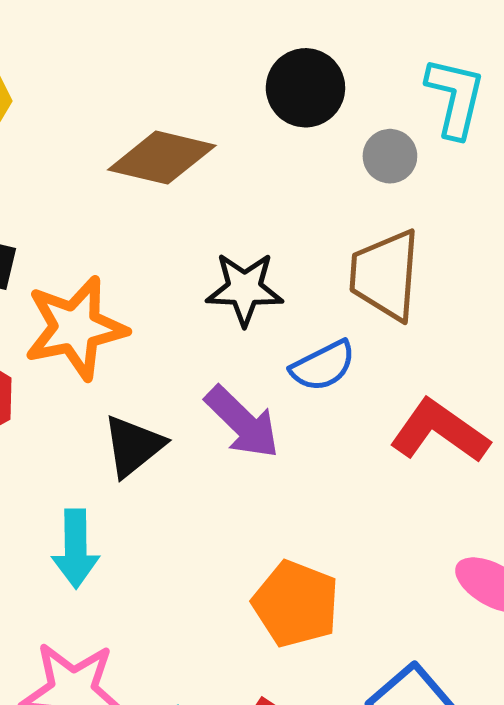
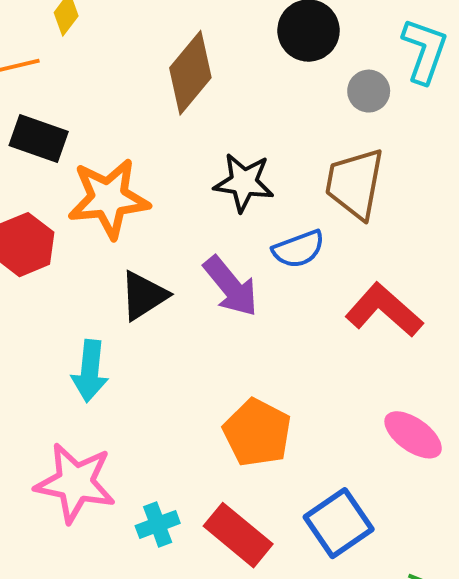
brown diamond: (162, 158) -> (190, 73), turned -70

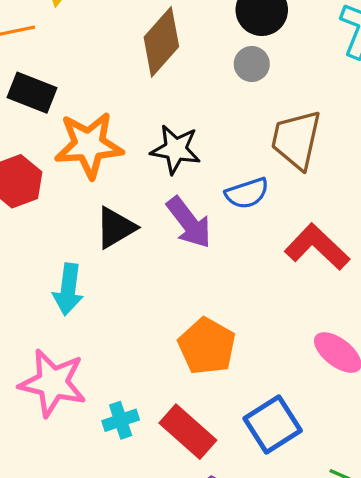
gray circle: (369, 91) -> (252, 64), moved
black star: (244, 182) -> (176, 149), moved

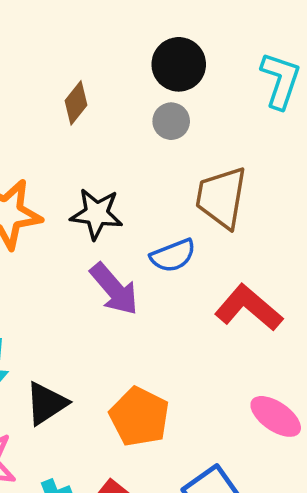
brown diamond: (161, 42) -> (76, 103), size x0.6
black triangle: (116, 228) -> (46, 403), moved

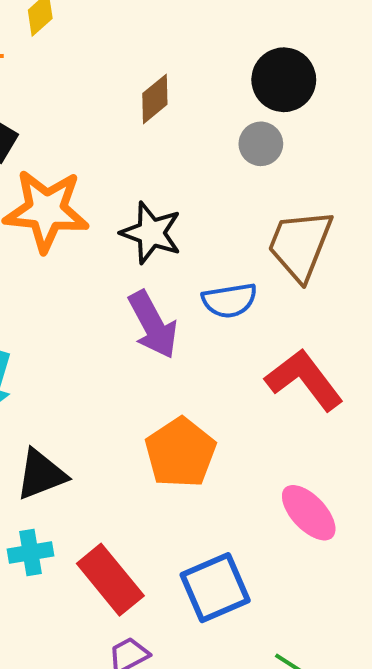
black triangle: (46, 403) -> (41, 474), moved
orange pentagon: (139, 417) -> (180, 453), moved

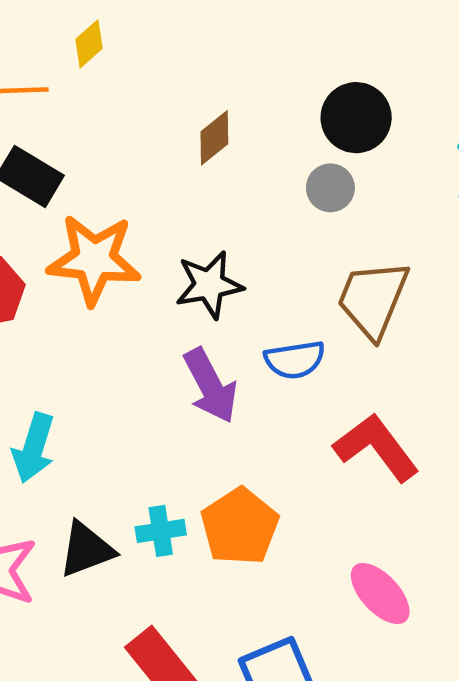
black star: (151, 233) -> (209, 285), turned -30
cyan cross: (31, 552) -> (161, 531), moved

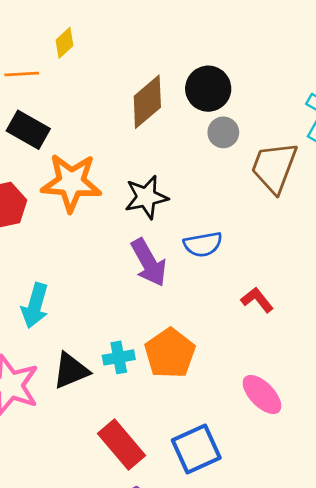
black circle: (356, 118) -> (208, 89), moved
brown diamond: (214, 138) -> (147, 102), size x1.5
brown trapezoid: (373, 299) -> (274, 167), moved
red L-shape: (376, 447) -> (257, 300), size x0.6

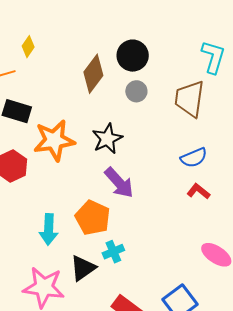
gray circle: (223, 132) -> (136, 91), moved
blue semicircle: (203, 244) -> (194, 158), moved
orange pentagon: (170, 353) -> (93, 218), moved

